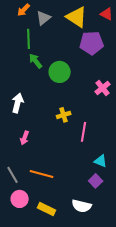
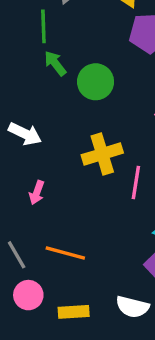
white arrow: (18, 103) -> (25, 134), turned 102
yellow cross: (64, 115) -> (102, 154), size x1.6
yellow rectangle: (47, 209) -> (74, 312), turned -30

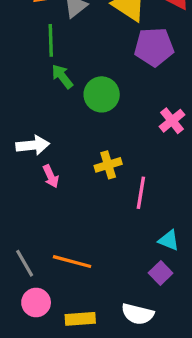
white arrow: (25, 134) -> (33, 145), turned -32
yellow cross: (102, 154) -> (108, 165), size x0.7
pink arrow: (37, 193) -> (51, 176), moved, turned -45

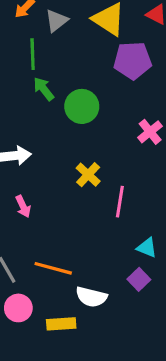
yellow cross: (108, 165) -> (88, 175), turned -30
pink arrow: (51, 176) -> (23, 206), moved
white semicircle: (138, 314) -> (91, 297), moved

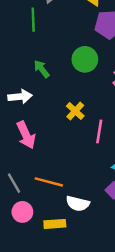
green arrow: (44, 89) -> (42, 69), moved
green circle: (82, 106) -> (85, 59), moved
pink arrow: (23, 206) -> (26, 135), size x1.6

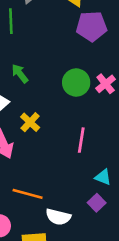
green circle: (85, 59) -> (76, 83), moved
yellow cross: (75, 111) -> (30, 122), moved

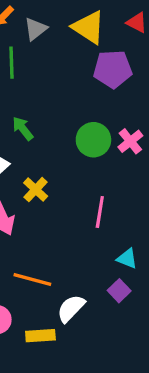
white semicircle: (58, 217) -> (71, 308), turned 120

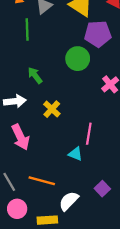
green circle: (93, 140) -> (78, 59), moved
yellow cross: (36, 190) -> (52, 109), moved
cyan triangle: (127, 259) -> (75, 154), moved

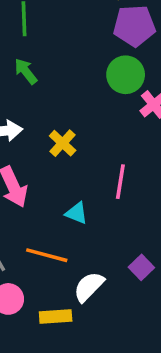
green circle: (78, 59) -> (126, 75), moved
green arrow: (35, 75) -> (26, 71), moved
cyan triangle: (75, 154) -> (77, 213), moved

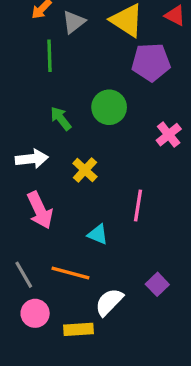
green arrow: (26, 71) -> (61, 119), moved
green circle: (126, 75) -> (109, 107), moved

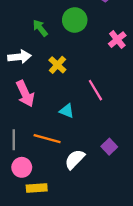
pink line: (138, 205) -> (95, 90), turned -40
gray line: (24, 275) -> (14, 140), turned 30
yellow rectangle: (79, 329) -> (37, 188), moved

